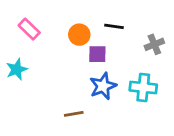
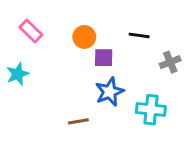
black line: (114, 26) -> (139, 35), moved
gray cross: (154, 44) -> (170, 62), moved
cyan cross: (143, 87) -> (151, 110), moved

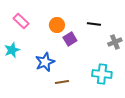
purple square: (104, 58) -> (70, 39), turned -32
blue star: (109, 92) -> (45, 62), moved
brown line: (78, 121) -> (62, 82), moved

